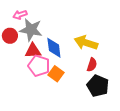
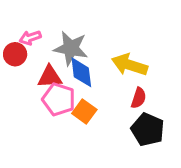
pink arrow: (20, 15) -> (30, 38), moved
gray star: (31, 30) -> (71, 48), moved

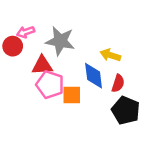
yellow arrow: (130, 65) -> (110, 55), size x0.7
blue diamond: (81, 72) -> (94, 76), moved
orange square: (84, 111) -> (72, 95), turned -36

